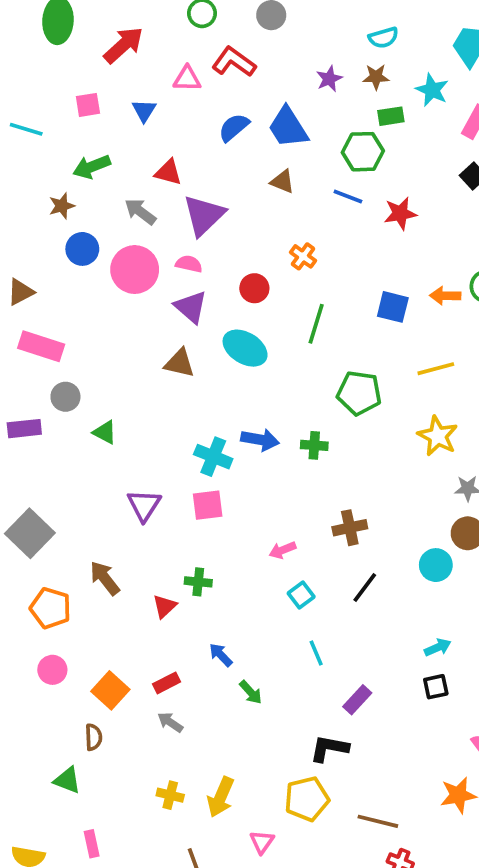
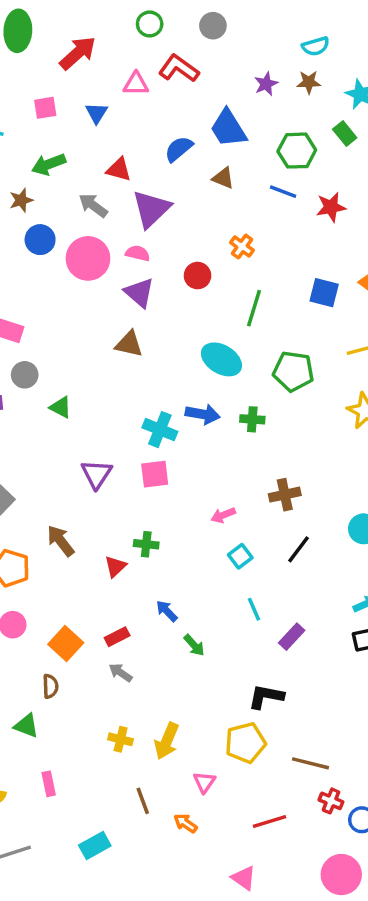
green rectangle: (391, 116) -> (345, 133), moved, turned 60
blue semicircle: (234, 127) -> (179, 149), moved
cyan ellipse: (245, 348) -> (221, 359), moved
purple rectangle: (357, 700) -> (292, 637), moved

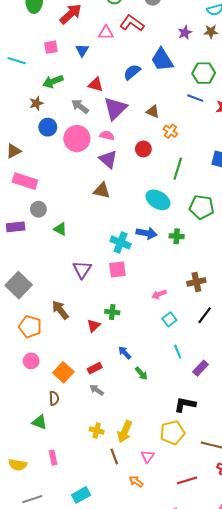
brown triangle: (223, 178) -> (153, 112), moved
brown line: (143, 801) -> (114, 457), moved

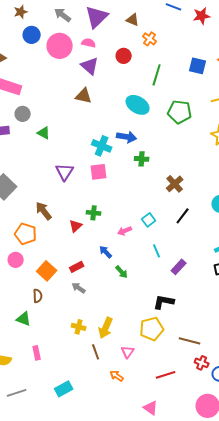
green cross: (177, 236) -> (142, 159), moved
brown cross: (196, 282) -> (175, 184), turned -30
pink arrow: (159, 294) -> (125, 231), moved
orange pentagon: (30, 327) -> (26, 234), moved

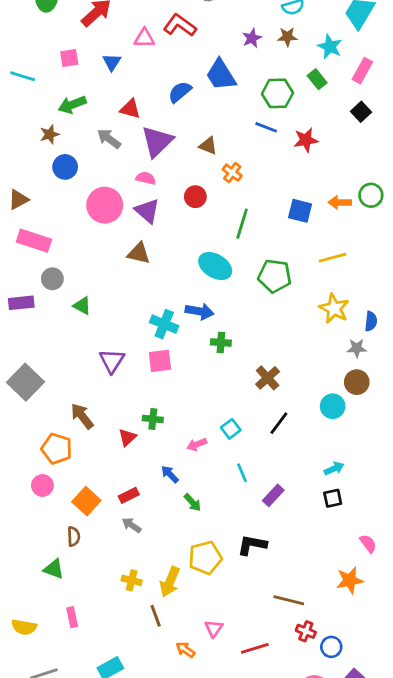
pink circle: (60, 46) -> (105, 205), moved
yellow pentagon: (152, 329) -> (205, 558), moved
pink triangle: (128, 352) -> (214, 628), moved

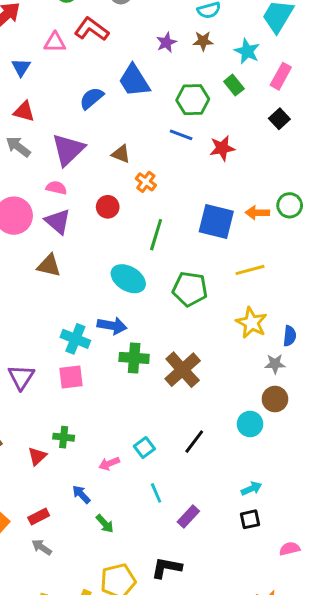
red triangle: (130, 109) -> (24, 111), moved
blue square: (300, 211) -> (216, 221), size x1.4
green cross: (221, 342) -> (134, 358), size x1.4
brown cross: (268, 378) -> (183, 370), moved, size x1.4
pink semicircle: (368, 544) -> (290, 549), moved, turned -66

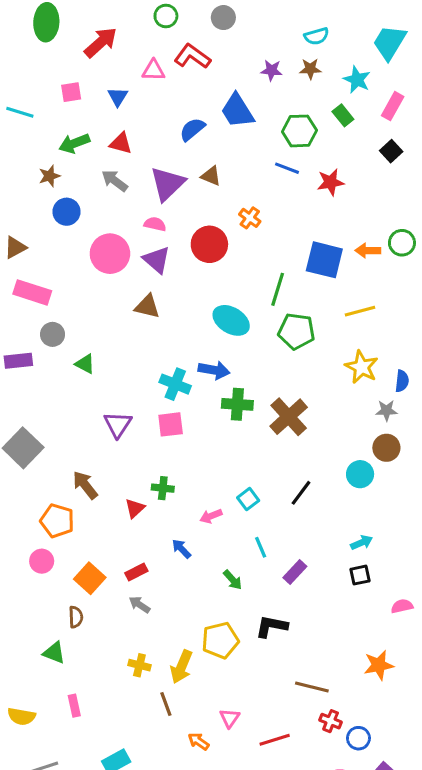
purple star: (166, 42) -> (272, 70), turned 30
brown triangle: (121, 154) -> (211, 176), moved
red circle: (108, 207) -> (209, 244), size x1.5
green line: (156, 235) -> (278, 289), moved
green arrow: (105, 524) -> (233, 580), moved

